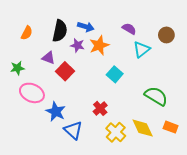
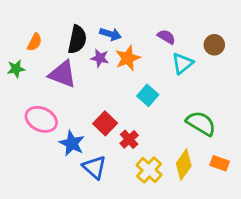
purple triangle: (48, 58) -> (63, 74), size x1.6
green star: (17, 68) -> (16, 69), moved
red square: (65, 71) -> (105, 123), moved
yellow diamond: (143, 128) -> (184, 165), turned 60

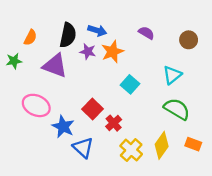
cyan triangle: (182, 63) -> (172, 75), moved

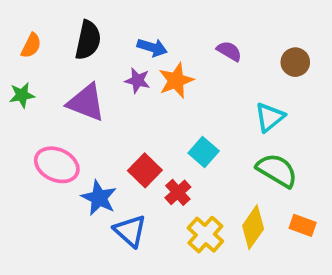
black semicircle: (68, 35) -> (88, 40), moved
orange semicircle: (30, 37) -> (31, 46), moved
cyan square: (130, 84) -> (204, 152), moved

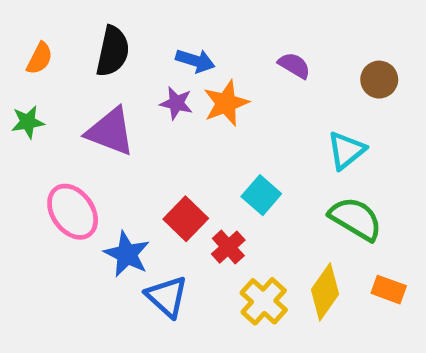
pink ellipse: (57, 165) -> (73, 212), turned 30

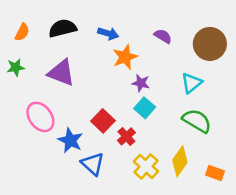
black semicircle: (113, 51) -> (63, 28), turned -116
brown circle: (379, 80) -> (210, 44), size x1.6
purple star: (176, 103) -> (141, 83), moved
orange rectangle: (389, 290) -> (215, 173), moved

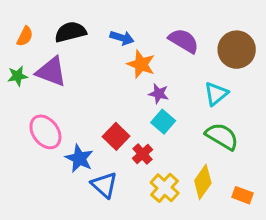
purple semicircle: (163, 36) -> (184, 41), size x1.5
orange star: (125, 57) -> (141, 64), turned -30
purple triangle: (61, 73) -> (51, 72), moved

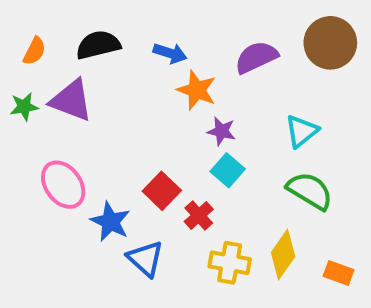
purple semicircle: (184, 41) -> (256, 57), turned -56
brown circle: (237, 50) -> (330, 43), moved
yellow cross: (165, 188) -> (230, 263), turned -32

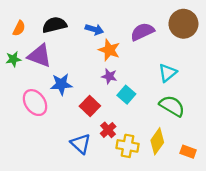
purple star: (221, 131) -> (109, 76), moved
red cross: (199, 215) -> (108, 130), moved
blue star: (110, 222) -> (61, 84), moved, turned -30

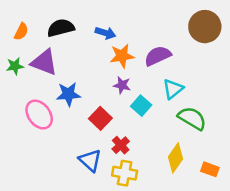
purple semicircle: (142, 32) -> (158, 56), moved
orange star: (109, 50) -> (122, 56), turned -30
cyan triangle: (167, 73) -> (173, 89), moved
yellow cross: (128, 146) -> (125, 173), moved

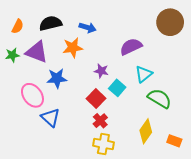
orange star: (122, 56) -> (73, 48), moved
red square: (100, 118) -> (96, 98), moved
blue triangle: (90, 160) -> (50, 118), moved

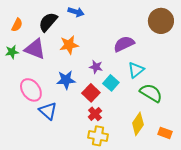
black semicircle: (50, 23) -> (48, 22), turned -35
blue arrow: (88, 28) -> (76, 12), moved
blue star: (57, 78) -> (66, 80), moved

